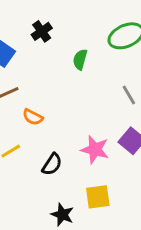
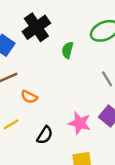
black cross: (42, 31) -> (36, 27), size x1.6

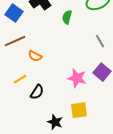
black semicircle: (45, 135) -> (37, 92), moved

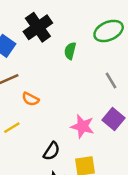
black semicircle: (37, 92) -> (52, 151), moved

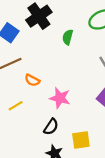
pink star: (83, 126) -> (60, 98), moved

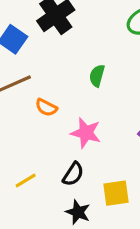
green semicircle: (68, 37) -> (97, 76), moved
yellow line: (16, 106) -> (26, 180), moved

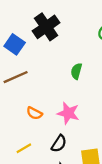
orange semicircle: (46, 107) -> (34, 113), moved

